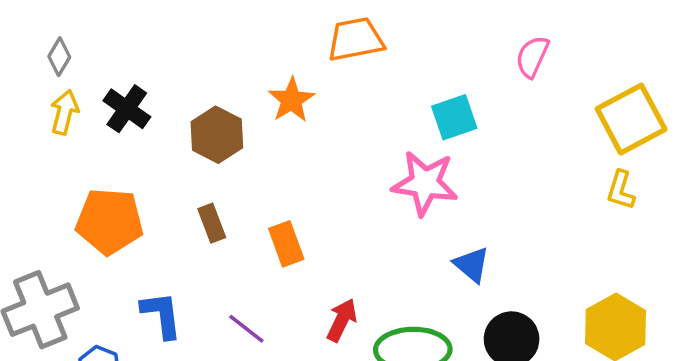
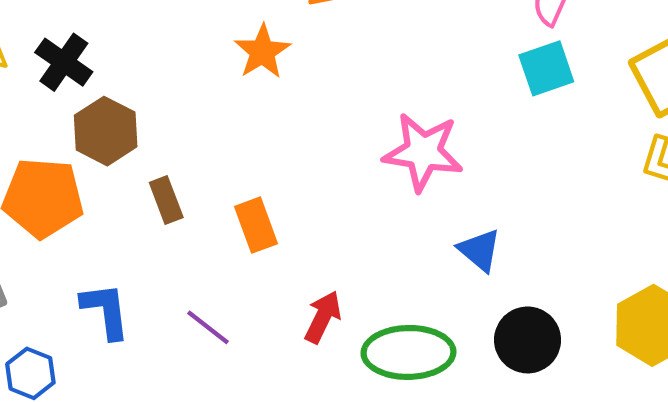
cyan square: (454, 117) -> (546, 68), moved
brown hexagon: (217, 135) -> (106, 131), moved

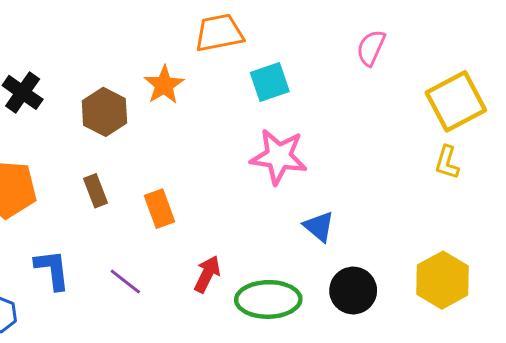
cyan square: (546, 68) -> (270, 82), moved
brown hexagon: (106, 131) -> (104, 112), moved

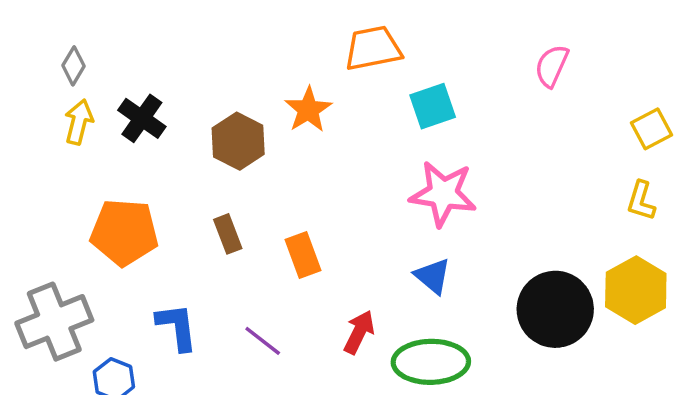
yellow square: (456, 101) -> (652, 129), size x0.6
blue triangle: (319, 226) -> (433, 276), moved
yellow hexagon: (442, 280) -> (636, 290), moved
black circle: (353, 291) -> (555, 309), moved, size x1.4

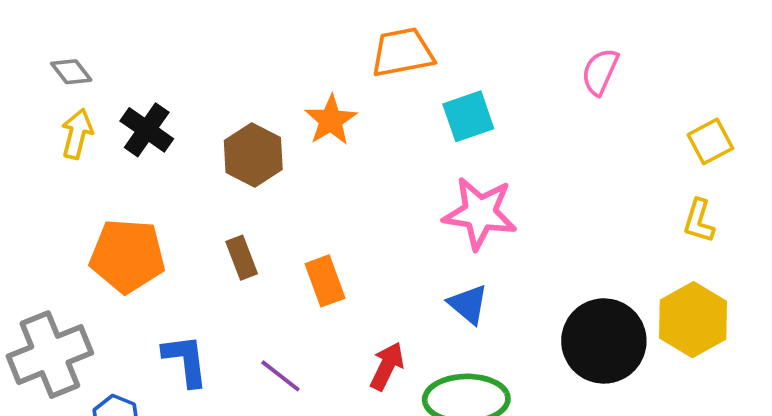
gray diamond: (74, 66) -> (71, 72), turned -69

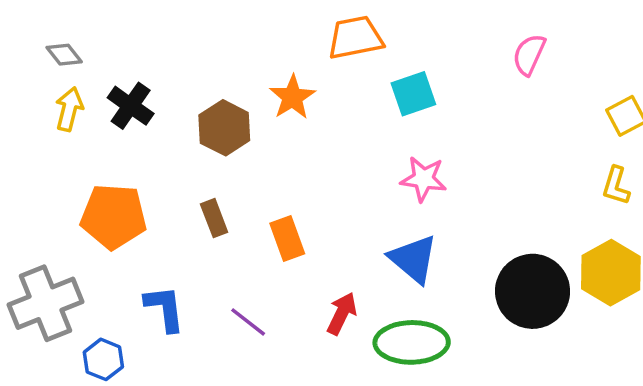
pink star: (480, 213) -> (424, 179), size x0.7
blue triangle: (468, 304) -> (413, 259), size x1.4

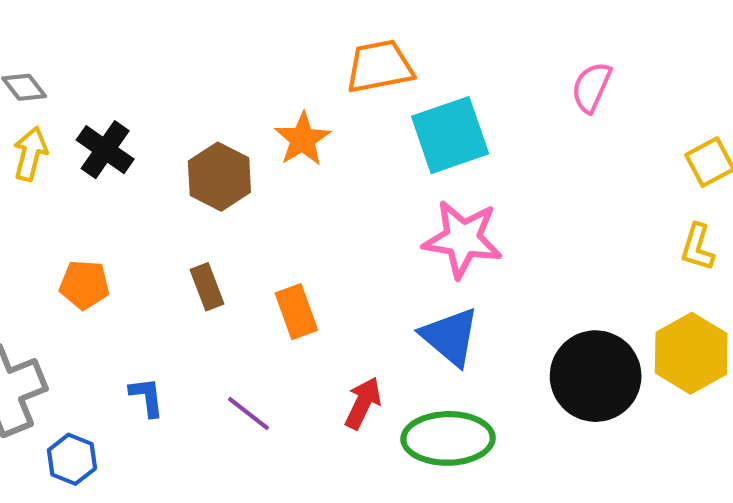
cyan square: (413, 94) -> (450, 135), size x1.4
pink star: (424, 179) -> (463, 239), size x1.4
orange pentagon: (114, 216) -> (84, 285), size x0.6
blue L-shape: (165, 308) -> (147, 397), size x0.7

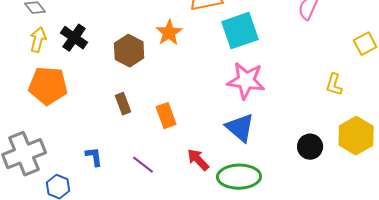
yellow L-shape: (697, 247) -> (334, 85), moved
orange pentagon: (84, 285) -> (48, 86), moved, size x1.6
black circle: (596, 376) -> (310, 147), size x0.6
red arrow: (363, 403) -> (198, 160), turned -70

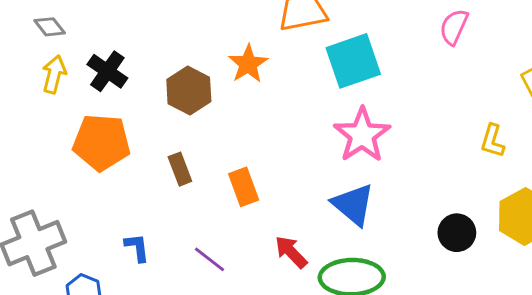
pink star: (246, 81) -> (362, 135), turned 30
orange pentagon: (48, 86) -> (101, 142), moved

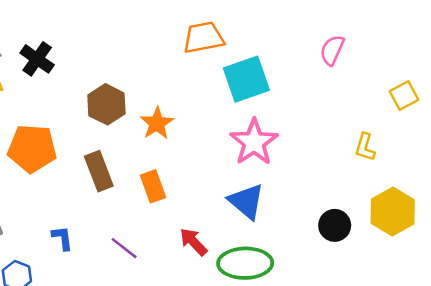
orange star: (248, 64) -> (157, 123), moved
black cross: (107, 71) -> (37, 59), moved
brown rectangle: (180, 169) -> (99, 171), size x1.4

